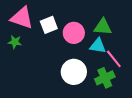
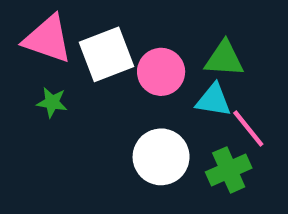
white square: (49, 25) -> (107, 54), size x1.4
green star: (15, 42) -> (52, 102), moved

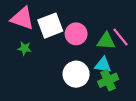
green triangle: (224, 59) -> (106, 41), moved
cyan triangle: (213, 100) -> (103, 65), moved
pink line: (248, 129) -> (120, 37), moved

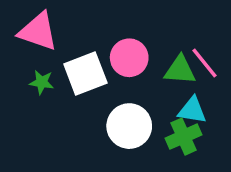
white square: (50, 26) -> (85, 74), moved
cyan triangle: (103, 65) -> (192, 110), moved

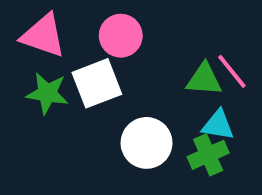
pink circle: (129, 58) -> (121, 36), moved
green star: (42, 82) -> (47, 93), size x1.5

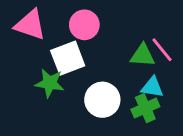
green star: (47, 93) -> (50, 83), moved

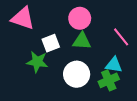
pink circle: (84, 25) -> (80, 18), moved
green triangle: (143, 55) -> (82, 41), moved
white square: (68, 58) -> (51, 43), size x0.7

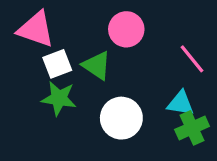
green triangle: (82, 41) -> (97, 65), moved, turned 30
white square: (51, 43) -> (57, 64), moved
green cross: (109, 80) -> (192, 128), moved

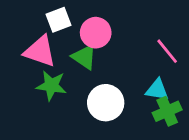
pink triangle: (36, 29) -> (40, 51), moved
pink circle: (126, 29) -> (96, 33), moved
white square: (57, 64) -> (59, 20), moved

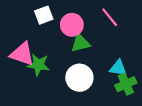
pink triangle: (40, 51) -> (22, 54), moved
pink line: (167, 51) -> (110, 17), moved
green triangle: (84, 57) -> (81, 43), moved, turned -48

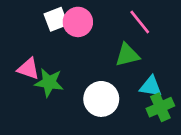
pink circle: (72, 25) -> (78, 22), moved
green triangle: (81, 43) -> (127, 55), moved
pink triangle: (22, 54) -> (28, 69), size x0.7

